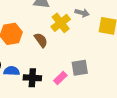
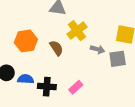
gray arrow: (82, 13) -> (98, 49), moved
gray square: (80, 68) -> (118, 59), moved

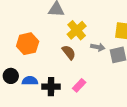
brown semicircle: (56, 48) -> (69, 52), moved

